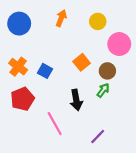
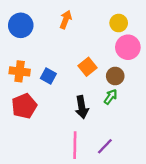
yellow circle: (98, 21) -> (119, 23), moved
orange cross: (18, 67) -> (20, 71), turned -30
pink line: (55, 124) -> (75, 145), moved, turned 30

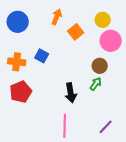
orange square: (88, 67) -> (76, 32), moved
blue square: (48, 76) -> (42, 56), moved
purple line: (105, 146) -> (106, 127), moved

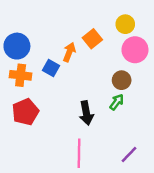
orange arrow: (57, 17) -> (69, 52), moved
blue circle: (18, 22) -> (17, 46), moved

